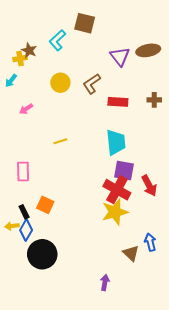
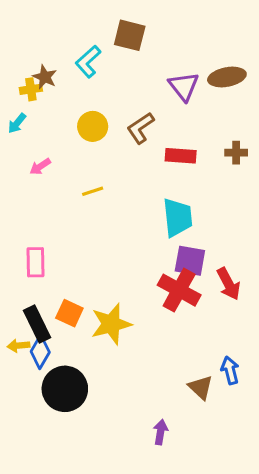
yellow line: (60, 141) -> (93, 191), moved
black rectangle: (24, 212) -> (37, 324), size x1.6
yellow star: (115, 212) -> (111, 324), moved

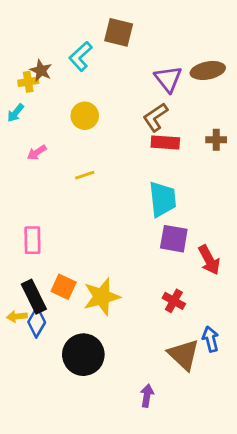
brown L-shape: (140, 128) -> (155, 117), moved
red cross: (179, 290) -> (174, 301), moved, size x0.6
brown triangle: (201, 387) -> (184, 355), size x1.4
black circle: (65, 389) -> (83, 355), moved

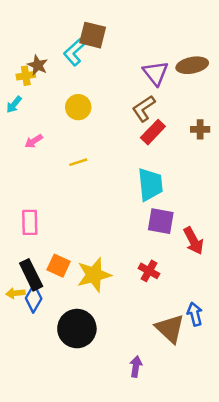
brown square: (119, 32) -> (93, 35), moved
red rectangle: (165, 143) -> (153, 132), turned -50
red cross: (174, 301) -> (149, 271), moved

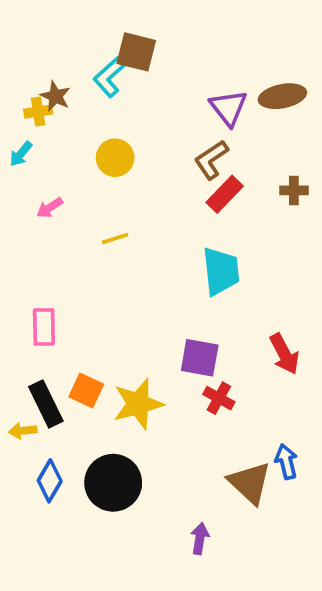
purple square: (161, 221) -> (200, 358), moved
blue diamond: (34, 298) -> (50, 481), moved

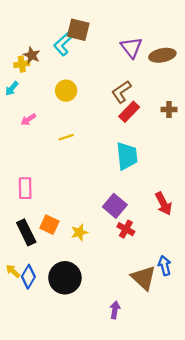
purple triangle: (229, 108) -> (131, 47), moved
purple square: (200, 358) -> (115, 206), turned 30
yellow star: (138, 404) -> (79, 232), size x0.6
yellow arrow: (23, 431) -> (13, 271), moved, turned 48

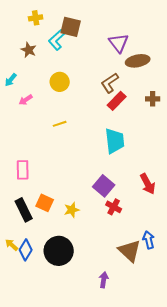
brown ellipse: (162, 55) -> (138, 61), moved
yellow cross: (22, 64) -> (36, 18), moved
pink arrow: (28, 119) -> (26, 100), moved

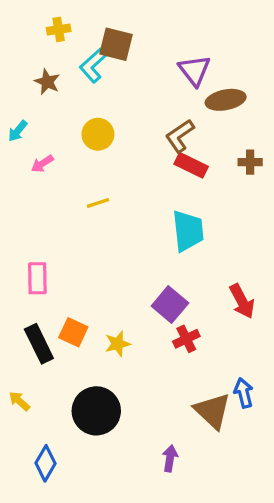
red rectangle: (117, 101) -> (191, 165), turned 72
red cross: (114, 207) -> (186, 339), turned 35
blue diamond: (26, 250) -> (46, 463), moved

